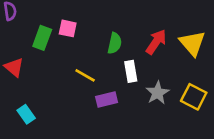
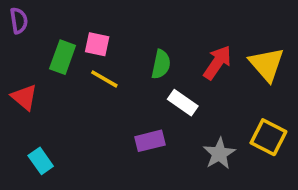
white rectangle: (131, 71) -> (183, 103), turned -45
yellow line: (85, 75) -> (104, 79), moved
gray star: (158, 93) -> (219, 154), moved

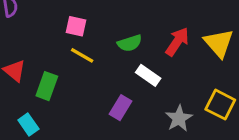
green rectangle: (63, 57) -> (47, 86), moved
green semicircle: (161, 64) -> (130, 43), turned 60
purple rectangle: (150, 141) -> (120, 108), turned -45

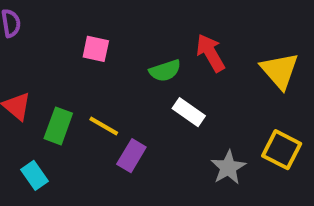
red arrow: (177, 42) -> (210, 53), moved, turned -64
yellow line: (82, 55) -> (104, 126), moved
purple rectangle: (120, 108) -> (131, 156), moved

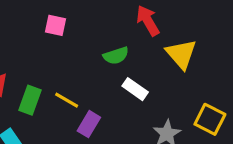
pink square: (96, 49) -> (55, 25), moved
red arrow: (210, 53) -> (148, 21), moved
yellow triangle: (280, 71) -> (181, 54), moved

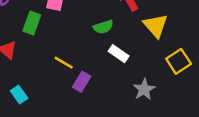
green rectangle: (30, 100) -> (32, 23), moved
yellow square: (210, 119) -> (179, 61), moved, turned 30

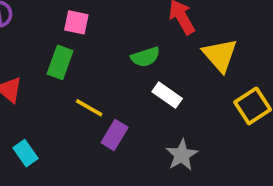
green rectangle: (32, 23) -> (60, 62), moved
gray star: (144, 89) -> (182, 155), moved

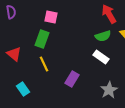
green semicircle: (145, 57) -> (103, 36), moved
yellow line: (89, 108) -> (44, 64), moved, turned 35

